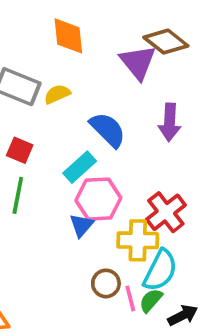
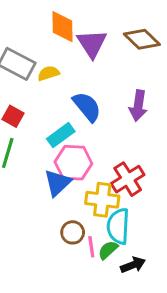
purple triangle: (138, 62) -> (92, 44), moved
blue triangle: (82, 225) -> (57, 183), size x1.4
cyan semicircle: (160, 270) -> (118, 226), turned 150

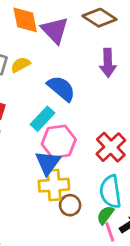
purple arrow: (138, 106) -> (108, 63), moved
yellow cross: (102, 200) -> (54, 185), moved
pink line: (91, 247) -> (110, 232), moved

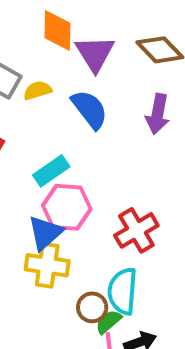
blue semicircle: (61, 88) -> (90, 109), moved
brown circle: (70, 205) -> (92, 307), moved

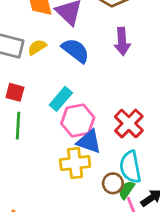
blue triangle: (45, 233) -> (89, 141), moved, turned -44

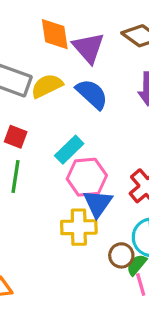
yellow semicircle: (37, 47) -> (47, 86), size x1.4
blue triangle: (89, 141) -> (98, 203), turned 40

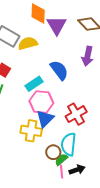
blue semicircle: (92, 94) -> (59, 70), moved

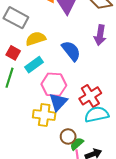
yellow semicircle: (28, 43) -> (36, 39), moved
cyan rectangle: (34, 84) -> (34, 65), moved
cyan semicircle: (69, 144) -> (97, 114), moved, turned 75

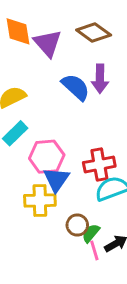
blue semicircle: (71, 51) -> (76, 87), moved
red cross: (90, 96) -> (99, 164), turned 30

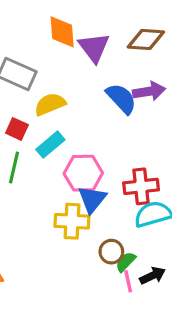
brown diamond: (94, 33) -> (146, 39), turned -36
purple arrow: (100, 79) -> (149, 91), turned -104

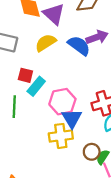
yellow semicircle: (50, 104) -> (46, 43), moved
red square: (17, 129) -> (25, 75), moved

